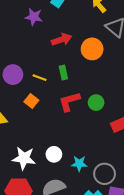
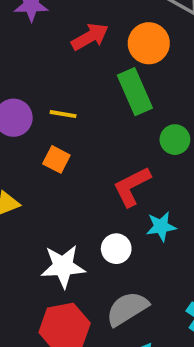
green rectangle: (63, 72) -> (135, 92), moved, size x1.6
red L-shape: (69, 101) -> (132, 187), moved
cyan star: (79, 164) -> (161, 226), moved

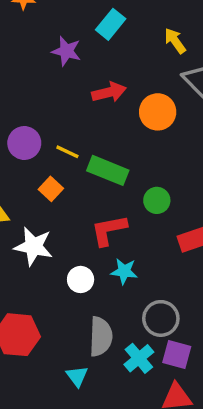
green rectangle: (135, 92) -> (108, 170), moved, turned -60
white star: (63, 266) -> (34, 246), moved
gray semicircle: (127, 309) -> (101, 337), moved, turned 108

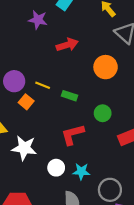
orange circle: (158, 112) -> (106, 67), moved
green rectangle: (108, 170) -> (70, 96), size x0.6
orange square: (51, 189) -> (26, 102), moved
cyan star: (124, 271) -> (81, 171), moved

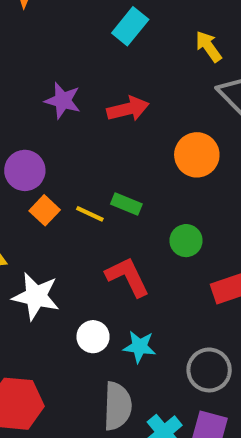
purple star: (38, 20) -> (63, 101), moved
yellow line: (43, 85) -> (90, 214), moved
red L-shape: (73, 135) -> (128, 277), turned 75
gray circle: (110, 190) -> (209, 370), moved

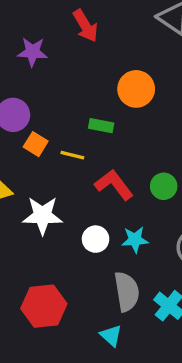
red arrow: (128, 109) -> (85, 26), moved, turned 84
orange circle: (197, 155) -> (136, 89), moved
yellow line: (90, 214) -> (72, 155), moved
green circle: (186, 241) -> (164, 186), moved

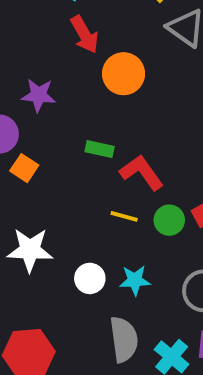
purple star: (32, 52) -> (39, 95), moved
orange circle: (136, 89) -> (124, 74), moved
yellow line: (72, 155) -> (124, 216), moved
red L-shape: (114, 185) -> (142, 173), moved

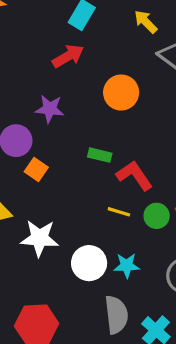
red arrow: (85, 34) -> (68, 56), moved, turned -92
white circle: (90, 278) -> (89, 263), size x1.4

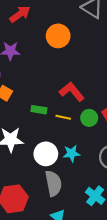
green rectangle: (100, 155) -> (39, 110), moved
gray semicircle: (116, 315) -> (53, 183), moved

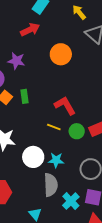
green rectangle: (39, 110) -> (24, 96), moved, turned 64
gray semicircle: (53, 183) -> (51, 185), moved

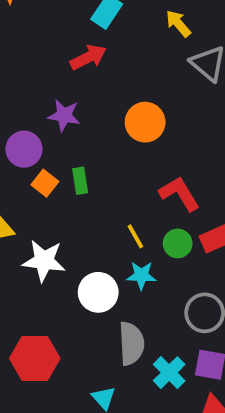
orange circle: (61, 54) -> (145, 122), moved
red L-shape: (65, 106) -> (179, 194), moved
yellow line: (54, 127) -> (135, 236), turned 40
cyan star: (56, 160) -> (141, 275), moved

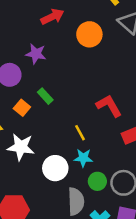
orange circle: (145, 122) -> (89, 34), moved
green rectangle: (80, 181) -> (45, 96), turned -35
orange square: (45, 183) -> (22, 108), moved
green circle: (178, 243) -> (97, 181), moved

